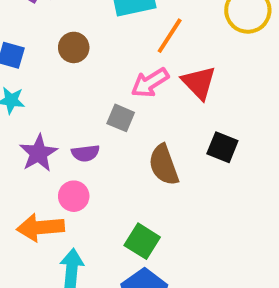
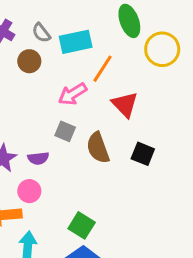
brown circle: (74, 47) -> (29, 61), moved
pink arrow: (150, 83) -> (73, 94), moved
brown semicircle: (164, 165) -> (98, 148), moved

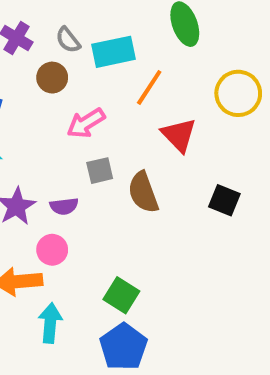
yellow circle: (162, 49) -> (238, 93), moved
pink arrow: (73, 94) -> (86, 123), moved
gray square: (65, 131) -> (100, 171), turned -36
black square: (143, 154) -> (224, 200), moved

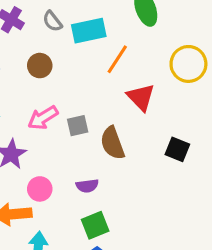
brown circle: (52, 78) -> (40, 66), moved
pink arrow: (86, 123) -> (43, 118), moved
purple semicircle: (64, 206) -> (87, 186), moved
green square: (121, 295) -> (95, 225), turned 36

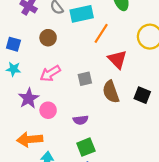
gray square: (78, 126) -> (85, 79), moved
brown semicircle: (113, 143) -> (111, 92), moved
pink circle: (40, 189) -> (48, 110), moved

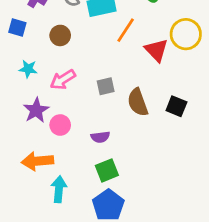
blue square: (13, 44) -> (17, 27), moved
red triangle: (117, 59) -> (156, 50), moved
cyan star: (13, 69) -> (28, 69), moved

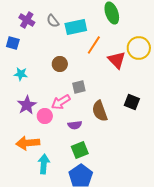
brown circle: (60, 35) -> (60, 64), moved
pink arrow: (63, 80) -> (61, 102), moved
brown semicircle: (138, 102) -> (100, 111), moved

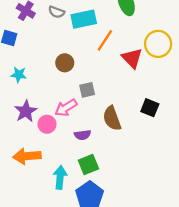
gray semicircle: (53, 21) -> (56, 12), turned -32
cyan arrow: (44, 164) -> (60, 177), moved

